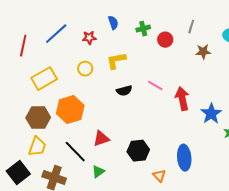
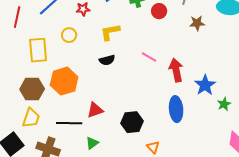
yellow circle: (85, 69) -> (69, 35), moved
yellow rectangle: (44, 79) -> (38, 50), turned -65
black semicircle: (124, 91) -> (107, 60), moved
black line: (75, 152) -> (69, 123), turned -45
blue ellipse: (184, 158) -> (176, 109), moved

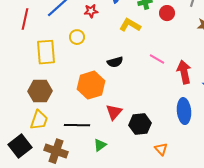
yellow L-shape: (110, 32) -> (130, 25), moved, turned 40
orange hexagon: (64, 81) -> (91, 85), moved
red triangle: (95, 110) -> (114, 112), moved, turned -30

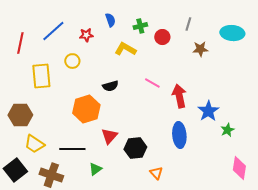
brown hexagon: (40, 91) -> (20, 115), moved
yellow trapezoid: (39, 120) -> (34, 144), turned 105

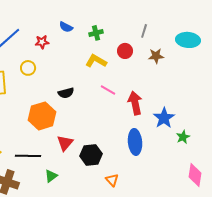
blue semicircle: (110, 20) -> (66, 27), turned 136
red circle: (162, 37) -> (125, 51), moved
yellow L-shape: (125, 49) -> (96, 61), moved

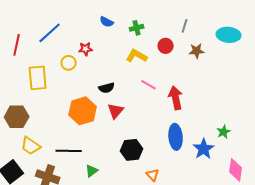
red star: (42, 42) -> (86, 49), moved
blue star: (164, 118) -> (204, 149), moved
red triangle: (65, 143) -> (116, 111), moved

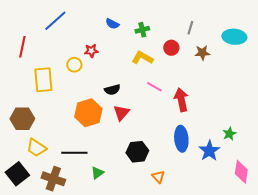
blue line: (50, 33) -> (55, 21), moved

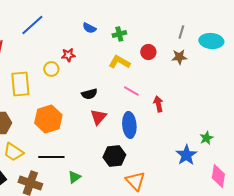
gray line: (190, 28) -> (181, 32), moved
red arrow: (181, 100) -> (158, 104), size x0.7
orange hexagon: (88, 113) -> (48, 119), moved
blue ellipse: (181, 139) -> (129, 125), moved
orange triangle: (158, 177) -> (135, 181), size x1.5

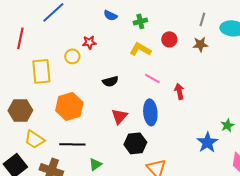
red triangle: (98, 117) -> (119, 116), moved

